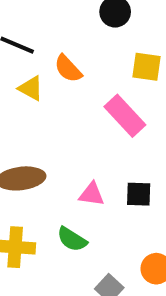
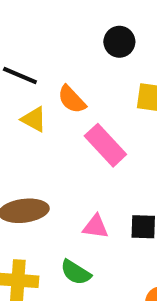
pink rectangle: (125, 116) -> (105, 145), moved

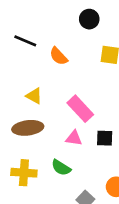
yellow triangle: (34, 119) -> (34, 96), moved
pink rectangle: (105, 145) -> (80, 109), moved

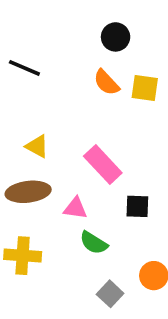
orange semicircle: (59, 56) -> (106, 83), moved
pink triangle: (74, 138) -> (75, 208), moved
green semicircle: (61, 168) -> (94, 243), moved

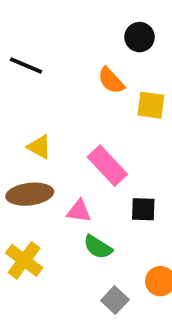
black circle: (116, 37) -> (140, 37), moved
yellow square: (145, 88) -> (151, 105), moved
yellow cross: (23, 256) -> (24, 260), turned 33

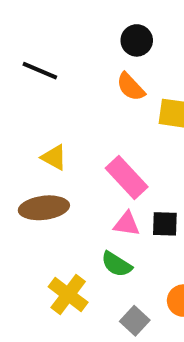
black circle: (140, 37) -> (137, 40), moved
pink triangle: (79, 211) -> (127, 224), moved
yellow cross: (24, 260) -> (68, 295), moved

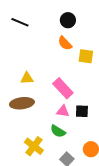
black line: (40, 71) -> (20, 22), moved
yellow triangle: (54, 157) -> (27, 78), turned -32

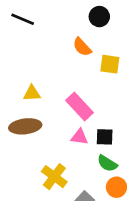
black circle: (68, 20) -> (99, 17), moved
green semicircle: (58, 131) -> (107, 163), moved
yellow cross: (34, 146) -> (54, 177), moved

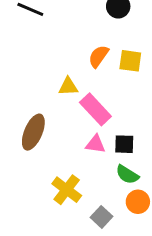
orange semicircle: (82, 47) -> (98, 56), moved, turned 78
yellow triangle: (32, 93) -> (68, 87), moved
brown ellipse: (25, 126) -> (33, 132), turned -60

